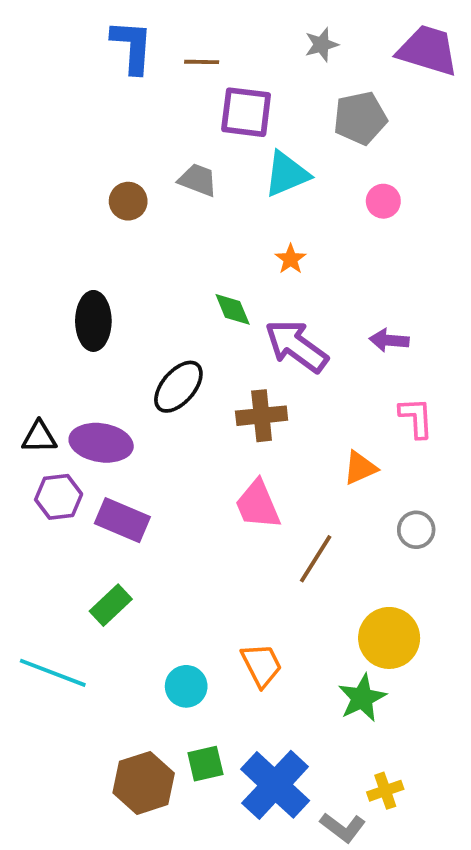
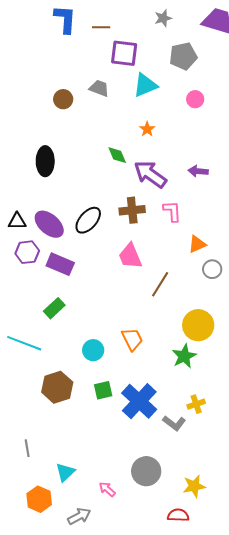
black ellipse: (178, 387) -> (88, 220), moved
pink L-shape: (416, 418) -> (172, 211), moved
purple ellipse: (101, 443) -> (49, 224), turned 32
orange triangle: (360, 468) -> (197, 244), moved
brown hexagon: (144, 783) -> (57, 387), moved

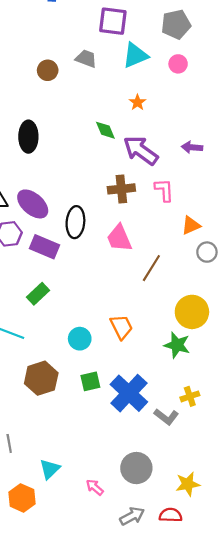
pink circle: (195, 99) -> (178, 64), moved
black ellipse: (88, 220) -> (75, 222), moved, turned -36
green star: (184, 356) -> (177, 345), turned -30
gray arrow: (79, 516) -> (132, 516), moved

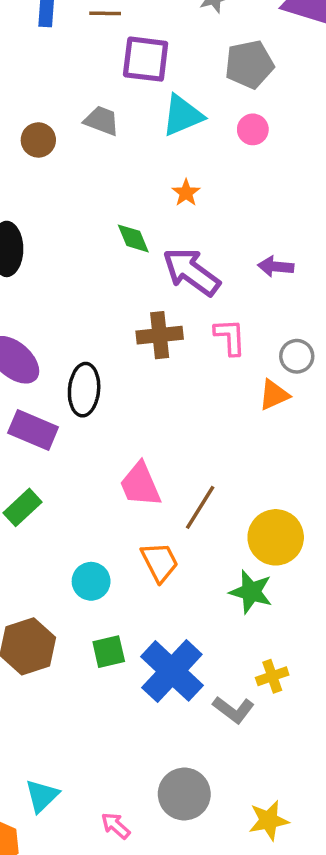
pink trapezoid: (119, 238) -> (140, 485), moved
gray circle: (207, 252) -> (297, 356), moved
brown line: (151, 268) -> (200, 507), moved

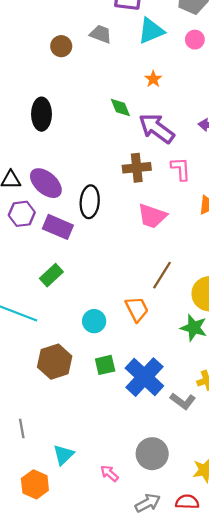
pink trapezoid: (140, 485) -> (152, 216), moved, turned -48

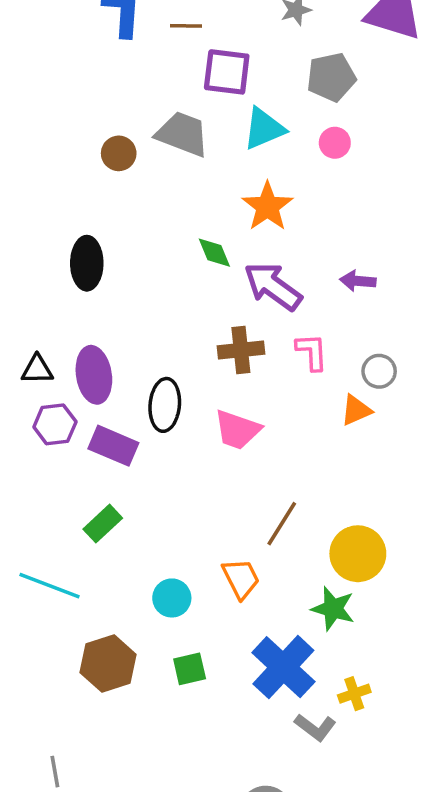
gray trapezoid: (101, 34) -> (182, 134), size x1.5
orange star: (153, 79) -> (267, 207), size x1.8
purple ellipse: (46, 183) -> (94, 375), turned 40
pink trapezoid: (152, 216) -> (237, 430), moved
blue cross: (144, 377) -> (283, 667), moved

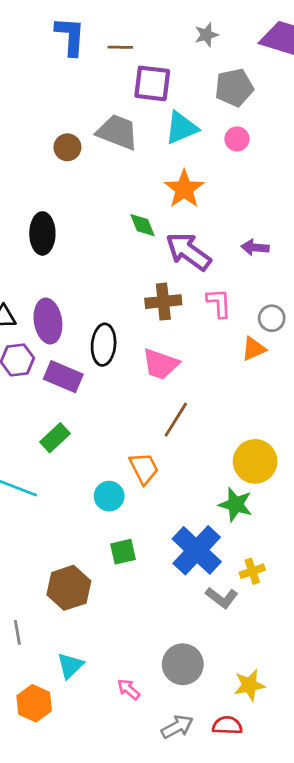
brown line: (282, 524) -> (176, 420), moved
orange trapezoid: (241, 579) -> (144, 468), moved
brown hexagon: (108, 664) -> (69, 588), moved

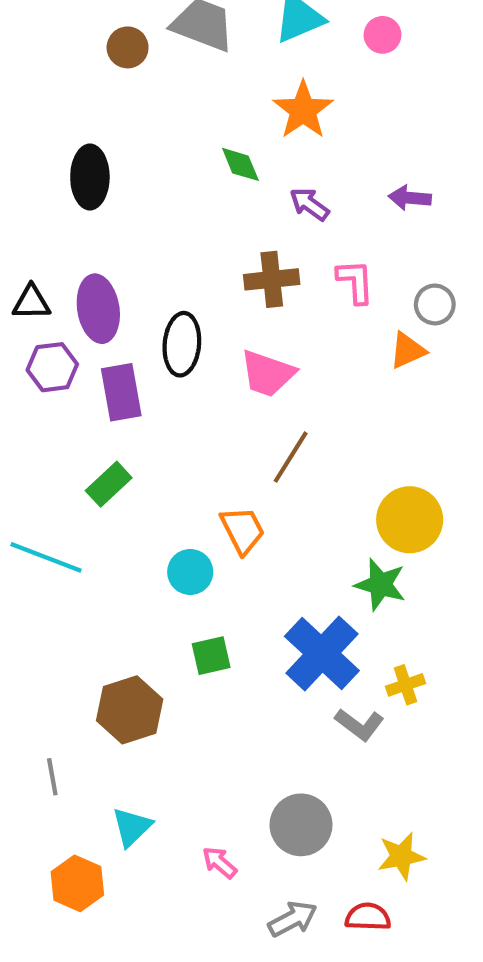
purple arrow: (188, 252) -> (309, 204), size x0.6
purple rectangle: (63, 377) -> (121, 392), turned 57

